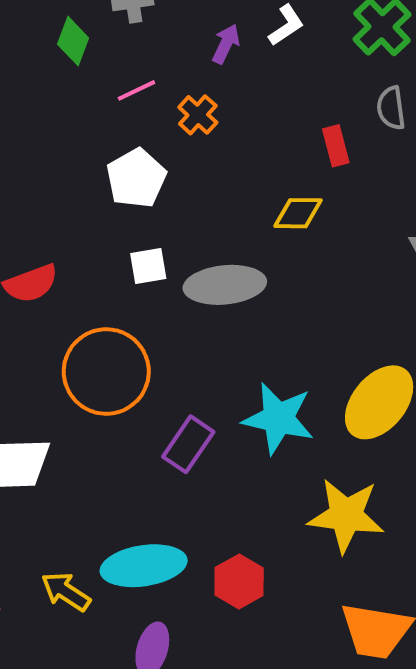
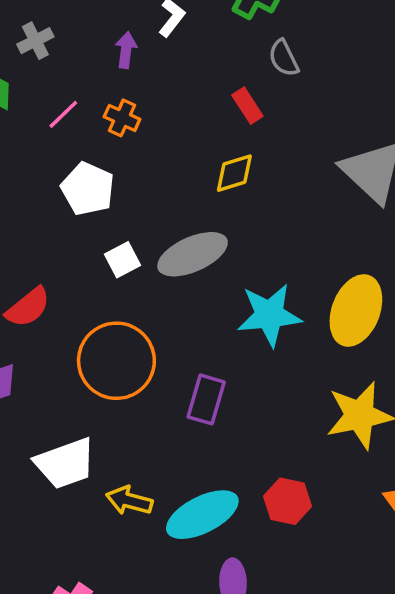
cyan star: (278, 418) -> (269, 315), moved
yellow arrow: (66, 592) -> (129, 501), moved

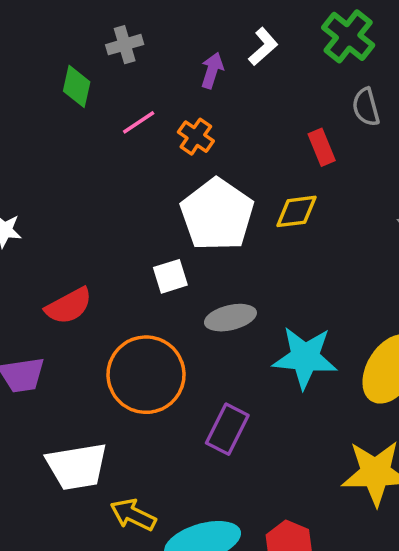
white pentagon: (88, 189) -> (217, 215), moved, size x1.4
gray ellipse: (193, 254) -> (230, 318), moved, size x0.7

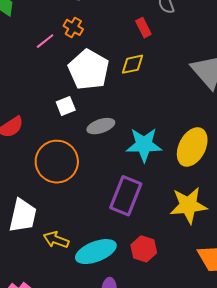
pink line: (139, 122) -> (45, 41), moved
purple rectangle: (227, 429) -> (126, 196), moved, size x1.4
white trapezoid: (77, 466) -> (23, 216), turned -63

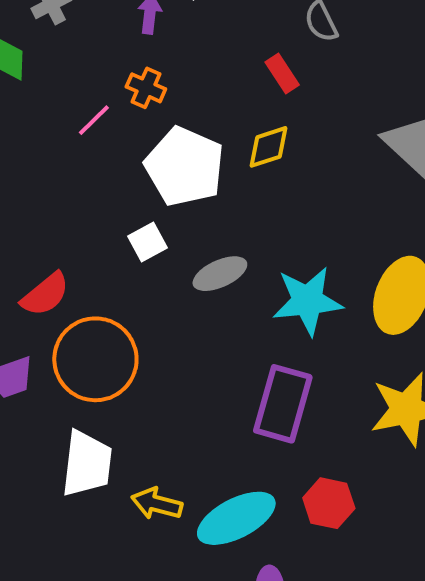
orange circle: (57, 162) -> (95, 359), moved

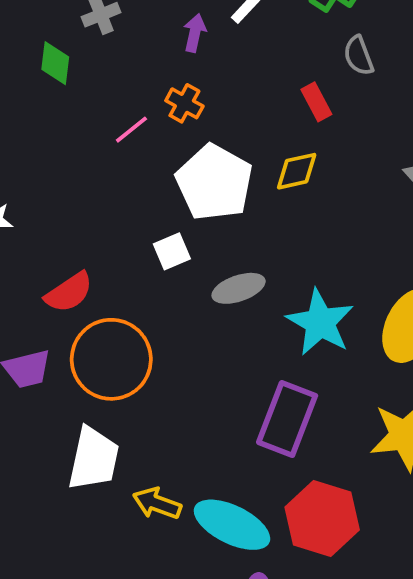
cyan star: (308, 301) -> (320, 322), turned 30
red hexagon: (329, 503) -> (322, 519), size x1.5
cyan ellipse: (236, 518) -> (232, 525), turned 48

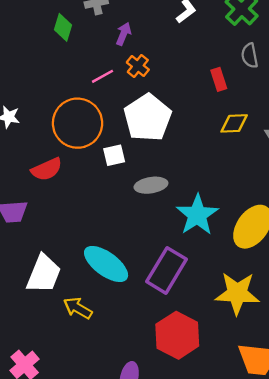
purple arrow: (195, 33) -> (124, 34), moved
yellow diamond: (297, 171) -> (234, 123), moved
orange circle: (111, 359) -> (78, 123), moved
cyan ellipse: (232, 525) -> (106, 264), moved

